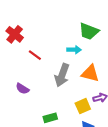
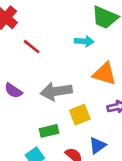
gray arrow: (62, 75) -> (56, 91), moved, turned 60
yellow square: (83, 106) -> (80, 115), moved

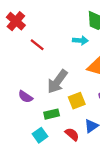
purple semicircle: (13, 91) -> (25, 97), moved
gray arrow: (56, 91) -> (57, 82), turned -45

